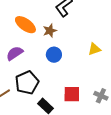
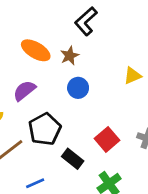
red square: (72, 94) -> (107, 139), turned -36

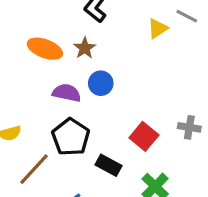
yellow triangle: (132, 76) -> (158, 28), moved
purple semicircle: (24, 91) -> (67, 93), moved, turned 60

